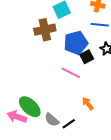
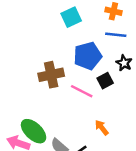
brown cross: (45, 30) -> (51, 75), moved
black square: (87, 57) -> (105, 81), moved

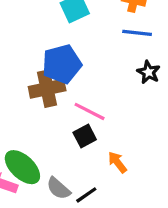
blue pentagon: (88, 56) -> (62, 64), moved
black square: (105, 81) -> (85, 136), moved

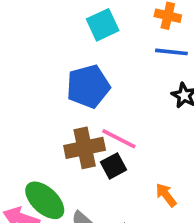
brown cross: (47, 89) -> (85, 148), moved
orange arrow: (117, 162) -> (166, 195), moved

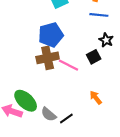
brown cross: (85, 148) -> (48, 58), moved
black square: (114, 166) -> (94, 57), moved

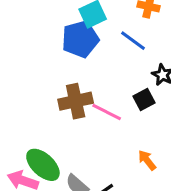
blue line: (99, 15) -> (133, 41), moved, turned 30
blue pentagon: (51, 35) -> (80, 39), moved

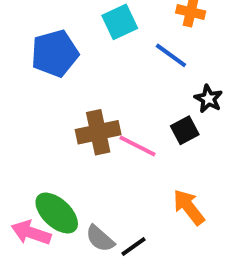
blue pentagon: (80, 39) -> (55, 53), moved
orange arrow: (147, 160) -> (189, 207), size x1.4

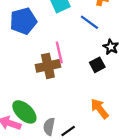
pink line: (137, 146) -> (59, 53), moved, turned 50
gray semicircle: (100, 239) -> (49, 127), turned 60

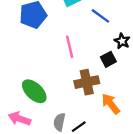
brown cross: (48, 66) -> (87, 82), moved
green ellipse: (24, 112) -> (34, 91), moved

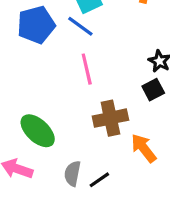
blue line: (100, 16) -> (80, 26), moved
black square: (108, 59) -> (153, 90), moved

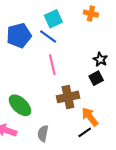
black line: (99, 180) -> (85, 132), moved

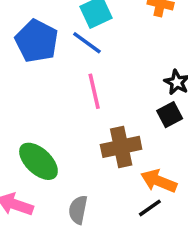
blue pentagon: (19, 35) -> (37, 41), turned -30
orange arrow: (90, 117) -> (159, 181), turned -30

